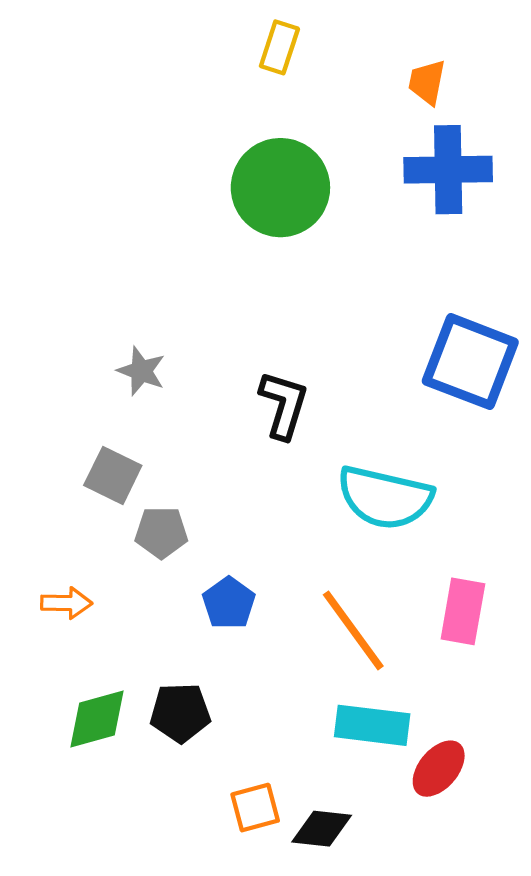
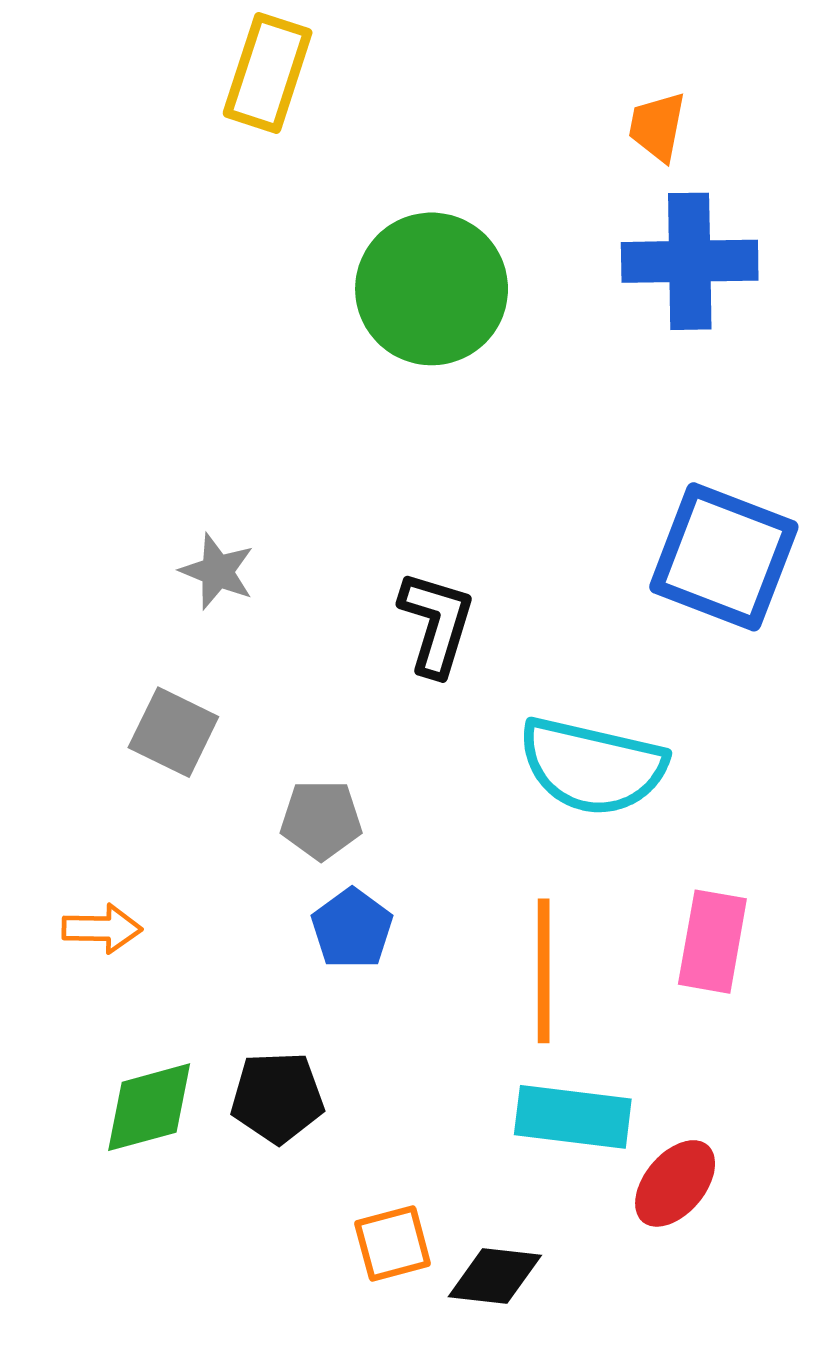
yellow rectangle: (279, 47) -> (268, 73), moved, size x1.4
gray pentagon: (161, 532) -> (321, 820), moved
orange line: (353, 630) -> (544, 971), turned 36

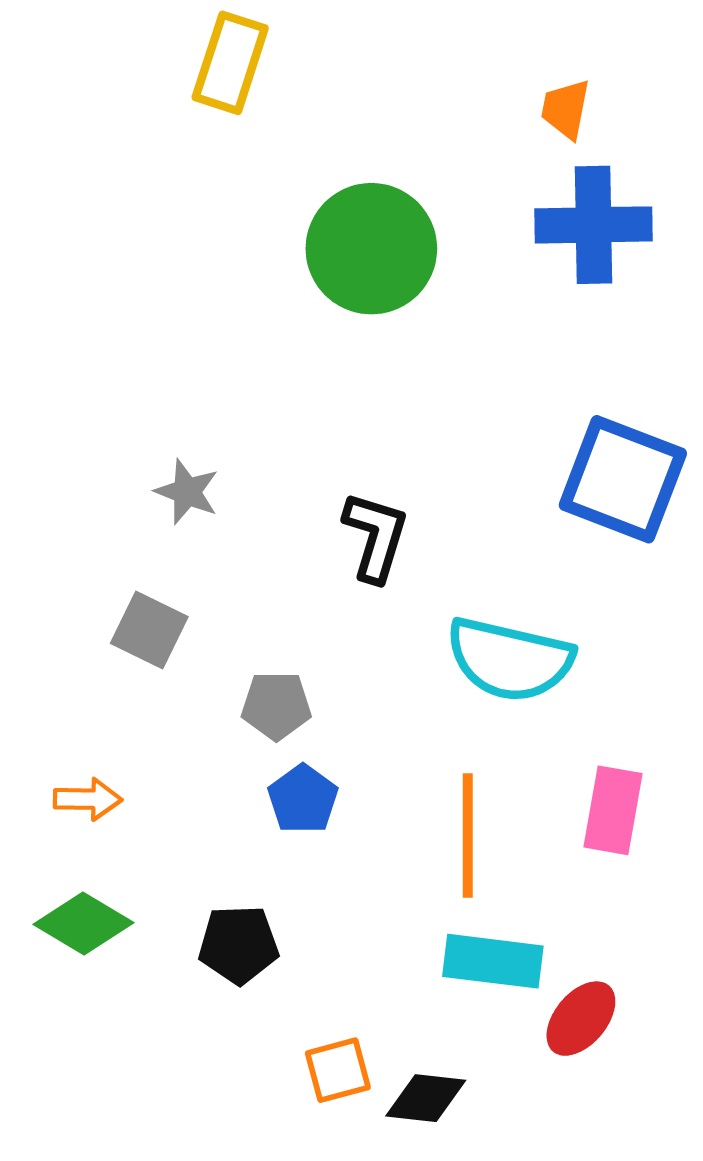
green diamond: (149, 1107) -> (84, 924), moved, turned 46

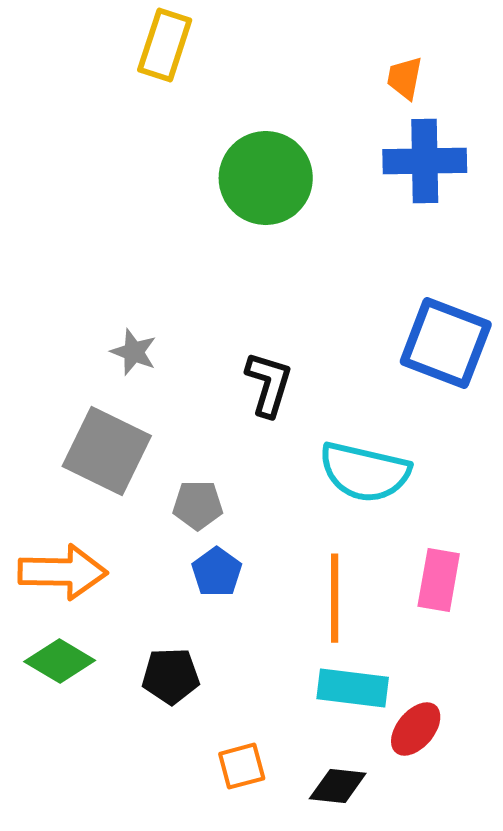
gray square: (149, 630) -> (107, 451), size x1.6
orange arrow: (88, 799) -> (63, 572), size x1.8
black diamond: (426, 1098) -> (338, 786), moved

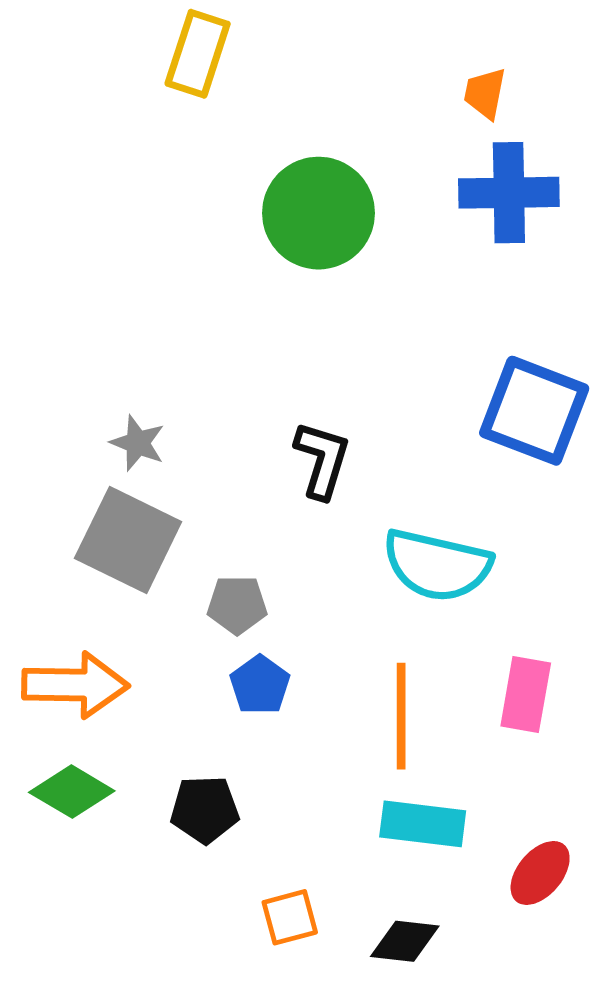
gray star: (134, 352) -> (138, 443), moved
red ellipse: (416, 729) -> (540, 873), moved

